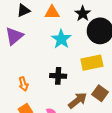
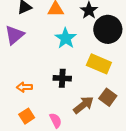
yellow rectangle: (92, 63) -> (99, 64), turned 35
orange arrow: (23, 84) -> (24, 87), turned 104

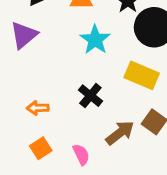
black cross: (62, 78) -> (90, 96), turned 36

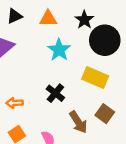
brown arrow: (120, 133) -> (78, 122), turned 95

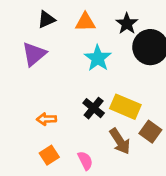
yellow rectangle: (95, 78) -> (125, 107), moved

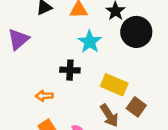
purple triangle: (34, 54) -> (18, 39), moved
black cross: (94, 108) -> (70, 70), moved, turned -36

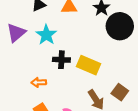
cyan star: (90, 42) -> (46, 35), moved
yellow rectangle: (114, 85) -> (88, 65), moved

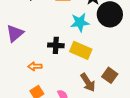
purple triangle: (16, 33) -> (15, 33), moved
cyan star: (46, 35) -> (80, 22), moved, turned 30

